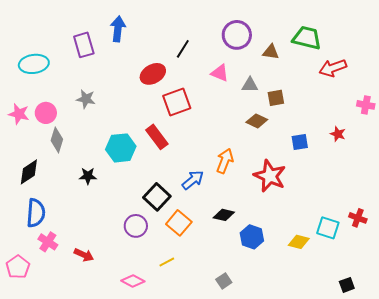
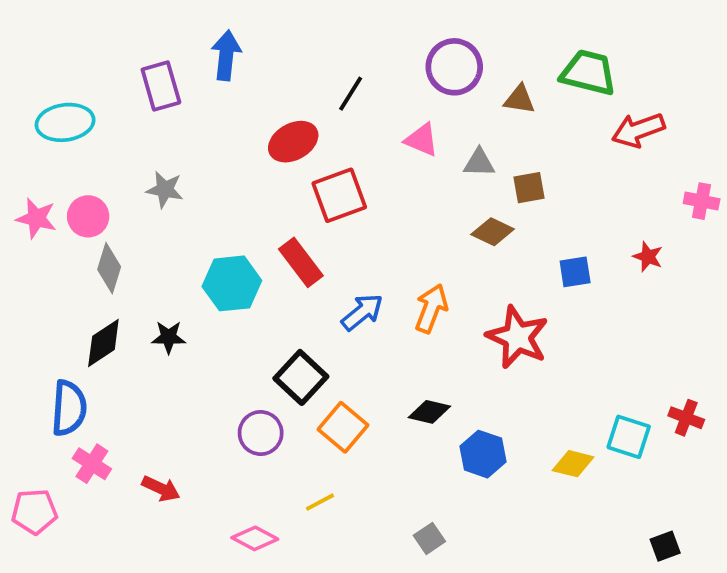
black diamond: (29, 172) -> (103, 343), moved
blue arrow: (193, 180) -> (362, 312), moved
pink pentagon: (18, 267) -> (34, 512), turned 30

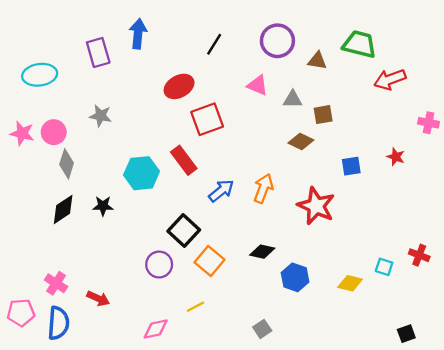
black line: (351, 94) -> (214, 44), moved
blue semicircle: (69, 408) -> (58, 323), moved
cyan square: (629, 437) -> (384, 267), size x0.7
pink diamond: (255, 538) -> (156, 329), turned -40

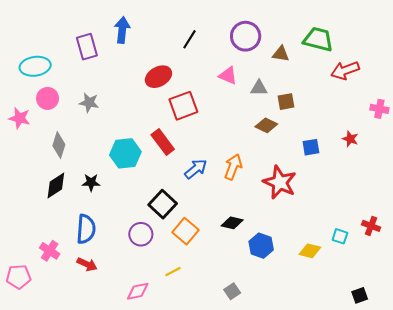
pink circle: (54, 132) -> (48, 98), moved
blue semicircle: (58, 323) -> (86, 229), moved

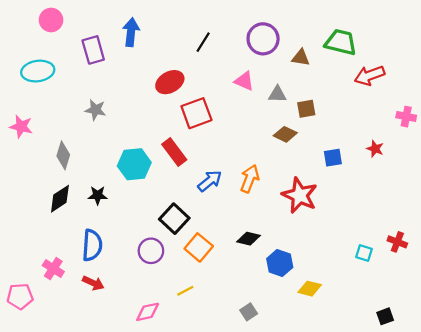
pink circle: (48, 98) -> (51, 20), moved
yellow diamond: (310, 251) -> (310, 289), moved

